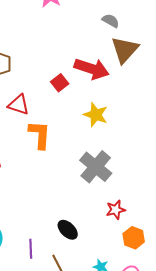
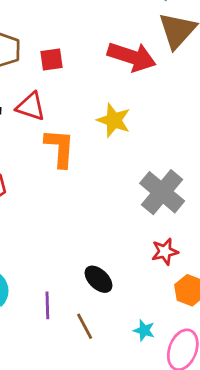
red square: (60, 83) -> (52, 59), moved, turned 30
yellow star: (96, 115) -> (114, 120), moved
gray cross: (96, 167) -> (162, 192), moved

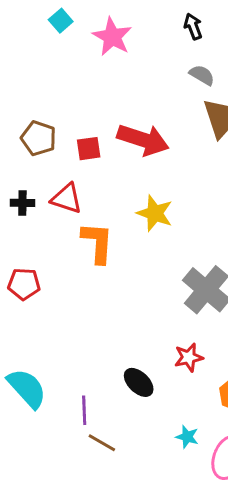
red arrow: (132, 57) -> (143, 140), moved
red star: (165, 252) -> (189, 357), moved
brown line: (85, 326) -> (102, 443), moved, turned -32

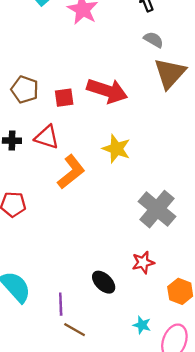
orange L-shape: (97, 243) -> (71, 172), turned 48

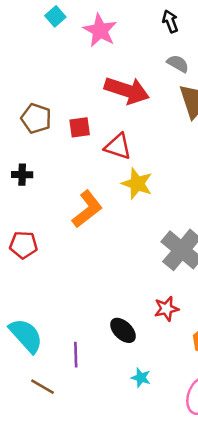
red arrow: (107, 91) -> (127, 90), moved
red triangle: (47, 137) -> (118, 147), moved
cyan star: (142, 325) -> (141, 378), moved
brown line: (75, 330) -> (43, 387), moved

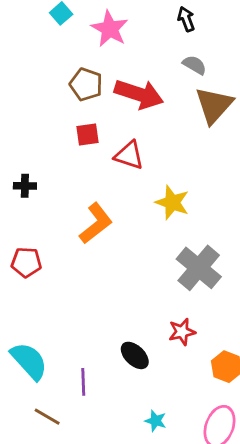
brown pentagon: (36, 118) -> (86, 84), moved
yellow star: (137, 184) -> (172, 203), moved
cyan star: (141, 378) -> (156, 421), moved

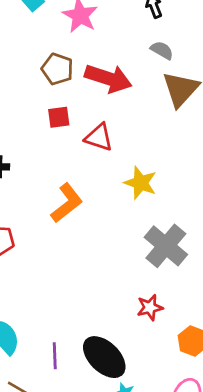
black ellipse: (135, 355) -> (104, 357), moved, size x1.6

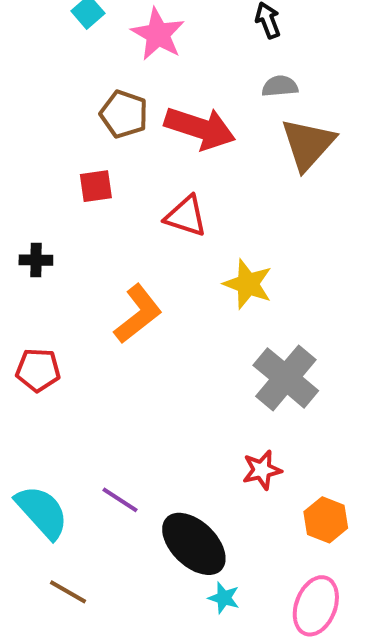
gray semicircle: (162, 50) -> (280, 86), turned -35
red square: (59, 117) -> (96, 186), moved
purple line: (55, 356) -> (120, 500), moved, turned -55

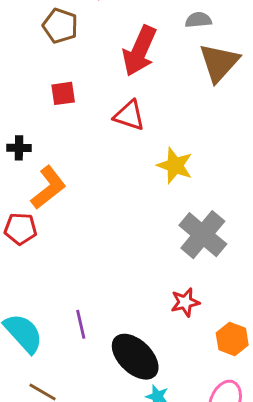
brown pentagon: (124, 114) -> (60, 26), moved
red arrow: (200, 128) -> (140, 51), turned 96
orange L-shape: (138, 314) -> (48, 188), moved
purple line: (120, 500) -> (81, 324), turned 44

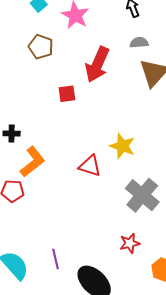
red square: (63, 93) -> (67, 94), moved
red triangle: (129, 116) -> (90, 166), moved

